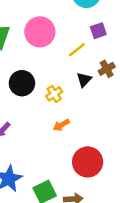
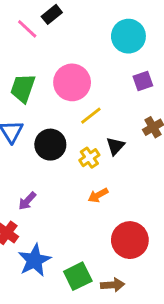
yellow line: (77, 50) -> (91, 116), moved
black triangle: (84, 80) -> (115, 146), moved

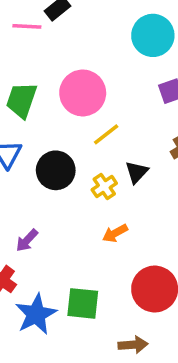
pink line: (27, 29) -> (27, 26), turned -40
green square: (78, 276) -> (83, 303), moved, turned 32

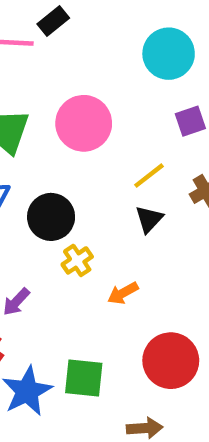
yellow line: (106, 134) -> (149, 176), moved
yellow cross: (104, 187) -> (77, 260), moved

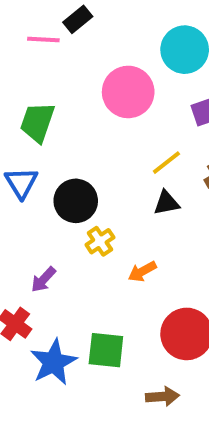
pink circle: (84, 123) -> (128, 92), moved
black triangle: (149, 219) -> (166, 203), turned 36

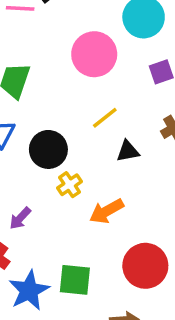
yellow line: (166, 163) -> (105, 118), moved
orange arrow: (142, 271) -> (107, 211), size x1.4

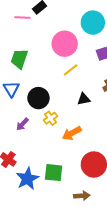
yellow line: (105, 118) -> (71, 70), moved
purple arrow: (20, 218) -> (22, 124), moved

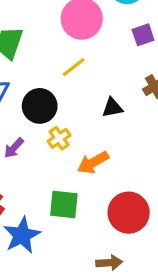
yellow line: (71, 70) -> (74, 67), moved
green square: (54, 173) -> (64, 205), moved

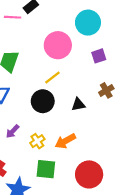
black circle: (40, 106) -> (43, 101), moved
yellow cross: (59, 138) -> (37, 141), moved

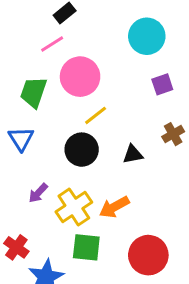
pink line: (13, 17) -> (52, 44), moved, turned -35
pink circle: (58, 45) -> (80, 77), moved
yellow cross: (37, 141) -> (74, 207), size x1.6

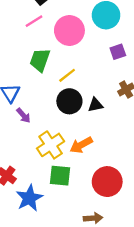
pink circle: (80, 77) -> (69, 30), moved
green trapezoid: (33, 92) -> (40, 60), moved
black circle: (82, 150) -> (69, 101), moved
purple arrow: (38, 193) -> (23, 115), moved, turned -84

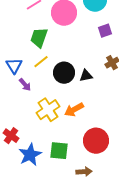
yellow line: (67, 75) -> (41, 62), moved
green square: (60, 176) -> (59, 151), moved

